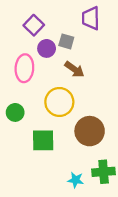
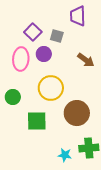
purple square: (34, 25) -> (33, 32), moved
purple circle: (47, 48) -> (44, 54), moved
brown arrow: (74, 69) -> (86, 60), moved

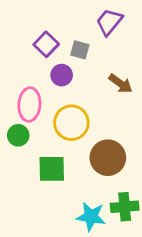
purple trapezoid: (78, 16) -> (109, 22), turned 40
pink ellipse: (21, 59) -> (29, 104), moved
cyan star: (65, 155) -> (91, 217), size x1.5

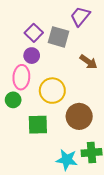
gray square: (80, 50) -> (58, 37), size x1.5
purple circle: (62, 75) -> (32, 56), moved

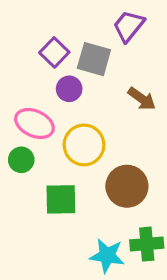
purple circle: (32, 56) -> (69, 89), moved
pink ellipse: (21, 77) -> (34, 123), turned -70

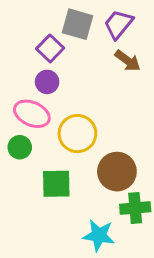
gray square: (94, 59) -> (77, 24), moved
purple circle: (69, 89) -> (47, 82), moved
brown arrow: (142, 99) -> (128, 61), moved
green cross: (147, 244) -> (135, 208), moved

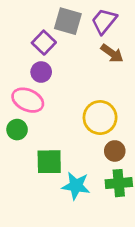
yellow circle: (77, 134) -> (100, 118), moved
brown circle: (117, 172) -> (115, 151), moved, size x0.6
cyan star: (99, 235) -> (76, 186), moved

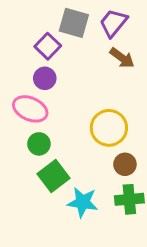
green circle: (17, 130) -> (39, 144), moved
green square: (49, 162) -> (54, 176), turned -36

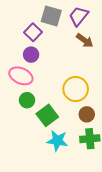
green square: (54, 176) -> (47, 115), moved

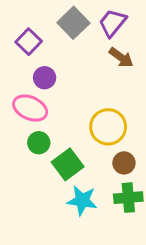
gray square: (51, 16) -> (73, 23), turned 30
purple square: (33, 32) -> (29, 42), moved

